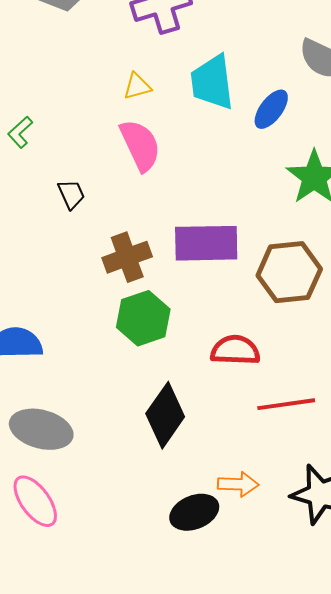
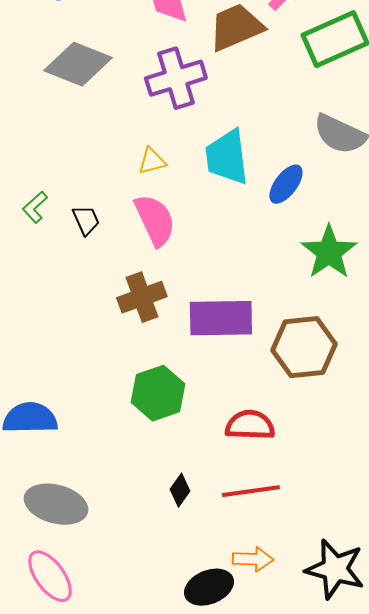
black trapezoid: (71, 194) -> (86, 220), moved
brown cross: (127, 257) -> (142, 297), moved
red line: (286, 404) -> (251, 491), moved
black diamond: (165, 415) -> (180, 490), size x0.5

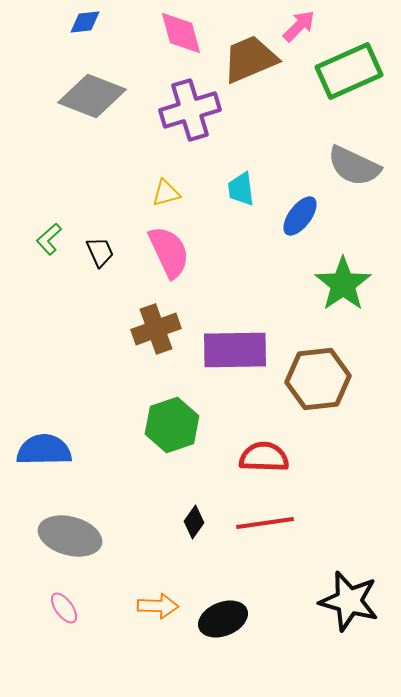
cyan trapezoid: (227, 157) -> (241, 189), size x0.6
orange arrow: (253, 559) -> (158, 606), moved
pink ellipse: (50, 576) -> (64, 608), size x0.6

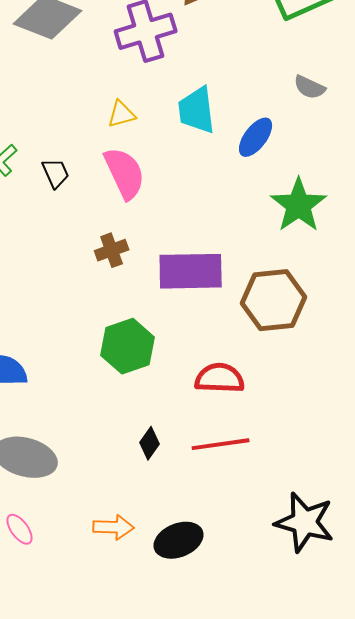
gray semicircle: (354, 166) -> (310, 87), size x0.6
cyan trapezoid: (241, 189) -> (197, 110), size x1.4
brown cross: (156, 329) -> (112, 250), size x0.7

